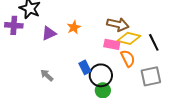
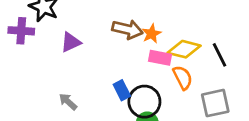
brown arrow: (118, 24) -> (127, 29), moved
orange star: (74, 27) -> (152, 34), moved

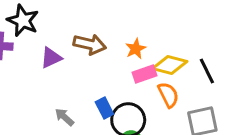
brown arrow: (127, 29) -> (90, 44), moved
pink rectangle: (160, 58) -> (145, 74), turned -30
gray arrow: (68, 102) -> (64, 117), moved

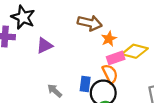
brown arrow: (90, 44) -> (90, 23), moved
orange semicircle: (168, 95) -> (110, 74), moved
blue rectangle: (104, 108) -> (85, 84), turned 35

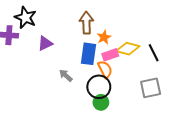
brown arrow: (90, 23) -> (86, 23), turned -105
blue rectangle: (85, 84) -> (89, 54), moved, size x1.5
gray arrow: (55, 91) -> (66, 75), moved

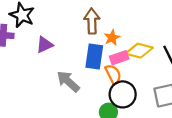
gray arrow: (66, 75) -> (68, 81), size x1.5
black circle: (99, 87) -> (123, 94), moved

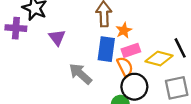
purple triangle: (45, 45) -> (57, 37), turned -42
yellow diamond: (139, 51) -> (159, 59), moved

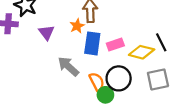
orange star: (124, 30) -> (77, 26), moved
orange semicircle: (125, 67) -> (97, 82), moved

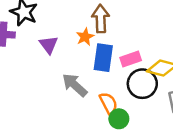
black circle: (119, 78) -> (142, 84), moved

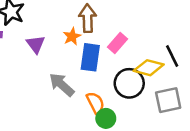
pink rectangle: (131, 59) -> (118, 43), moved, turned -30

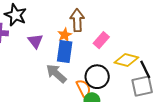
black line: (172, 56) -> (145, 69), moved
blue rectangle: (90, 57) -> (65, 52), moved
black circle: (129, 83) -> (97, 77), moved

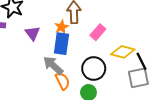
orange semicircle: (84, 88) -> (63, 81), moved

